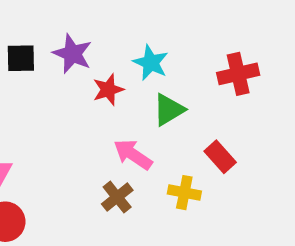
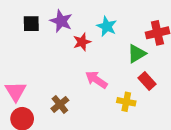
green triangle: (169, 110) -> (137, 54), moved
brown cross: (117, 197) -> (60, 104), moved

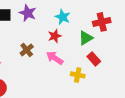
red star: (82, 42) -> (55, 36), moved
brown cross: (60, 104) -> (27, 50), moved

